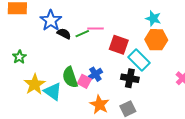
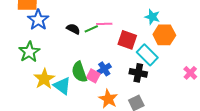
cyan star: (153, 18) -> (152, 17), moved
blue star: (51, 20) -> (38, 20), moved
green star: (19, 57) -> (29, 52), size x1.5

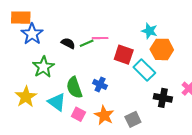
green star: (29, 52) -> (43, 67), moved
blue cross: (104, 69) -> (100, 84), turned -32
black cross: (138, 73) -> (163, 98), moved
pink square: (93, 76) -> (78, 114), moved
yellow star: (44, 79) -> (26, 97), moved

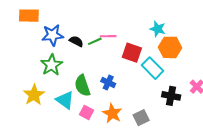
blue star: (32, 34) -> (53, 35), moved, turned 30

